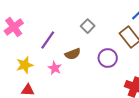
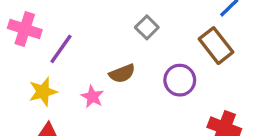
pink cross: (14, 27) -> (25, 29), turned -36
purple line: (48, 40) -> (61, 49), moved

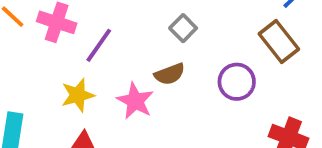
gray square: (147, 27) -> (183, 28), moved
pink star: (92, 97) -> (135, 101), size x1.4

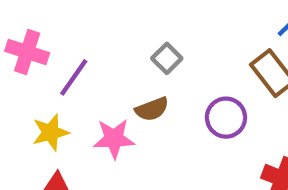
pink star: (135, 101) -> (114, 139), turned -30

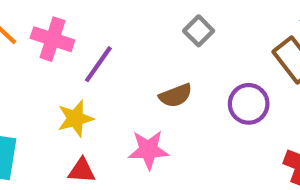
gray square: (167, 58) -> (199, 31), moved
pink star: (114, 139) -> (148, 150), moved

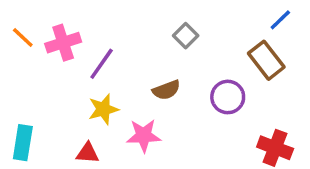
pink cross: (52, 39) -> (63, 43), turned -36
yellow star: (75, 118) -> (103, 109), moved

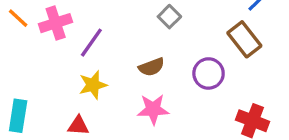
pink star: (144, 136) -> (153, 109), moved

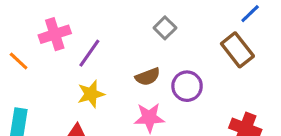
orange line: (18, 18) -> (19, 61), moved
purple circle: (209, 73) -> (187, 86), moved

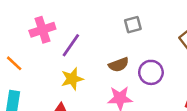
gray square: (165, 28) -> (133, 25), turned 30
orange line: (19, 61) -> (14, 63), moved

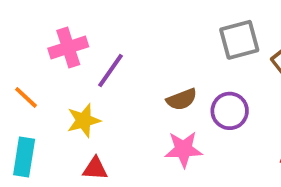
gray square: (133, 25) -> (239, 40), moved, size x1.5
yellow star: (72, 79) -> (84, 121), moved

